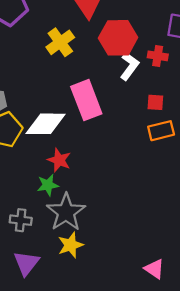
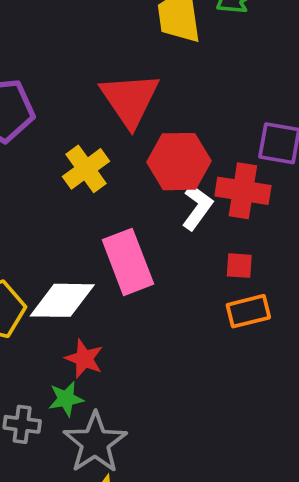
red cross: (158, 56) -> (243, 191), size x1.6
gray cross: (21, 220) -> (22, 424), moved

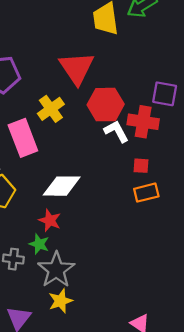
white L-shape: (197, 207) -> (116, 131), turned -64
pink rectangle: (128, 262) -> (23, 138), moved
white diamond: (62, 300) -> (62, 186), moved
green star: (66, 399) -> (39, 244), turned 30

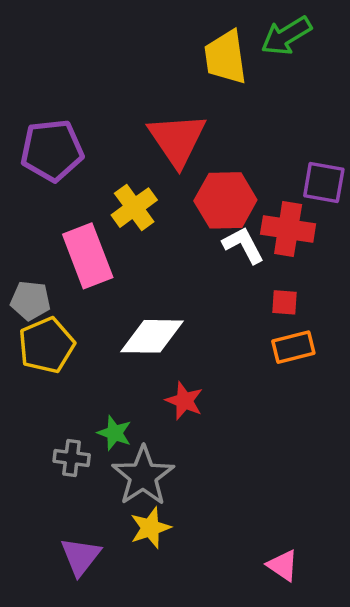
red star: (50, 220) -> (184, 401), moved

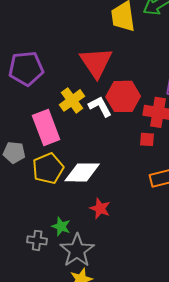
white L-shape: (243, 245) -> (100, 106), moved
red square: (284, 302) -> (147, 139), moved
yellow pentagon: (47, 345) -> (48, 168), moved

